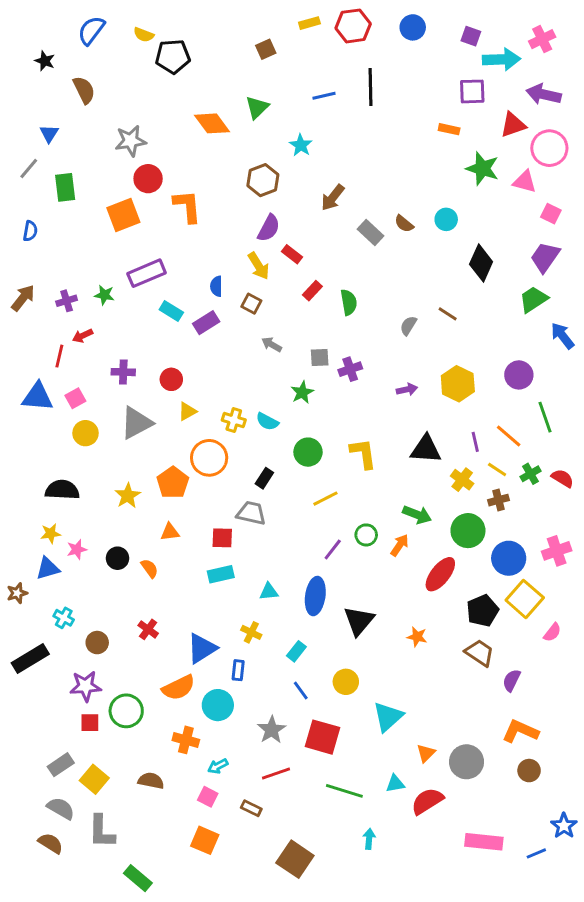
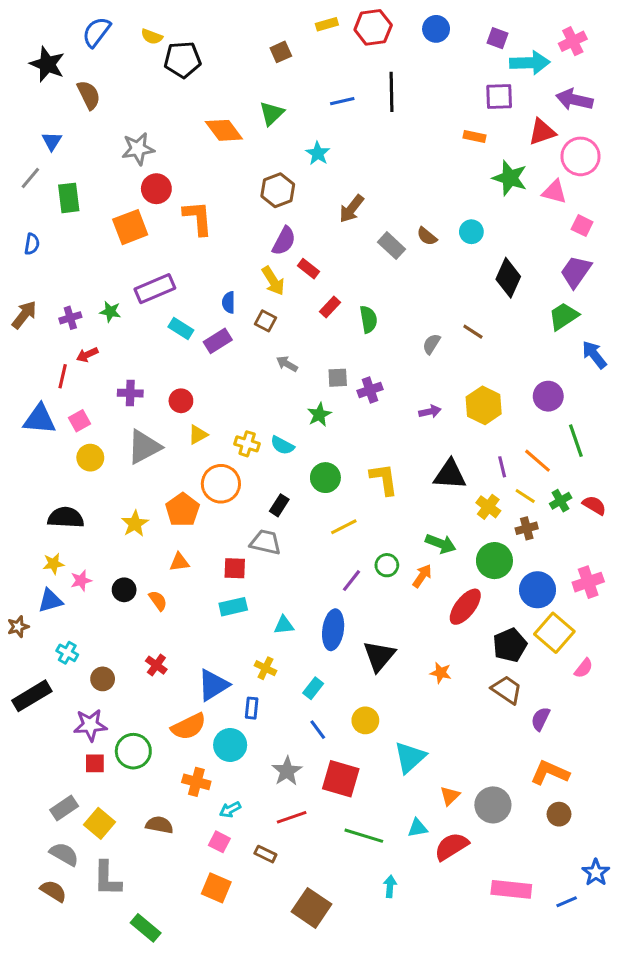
black star: (45, 61) -> (47, 64), size x1.6

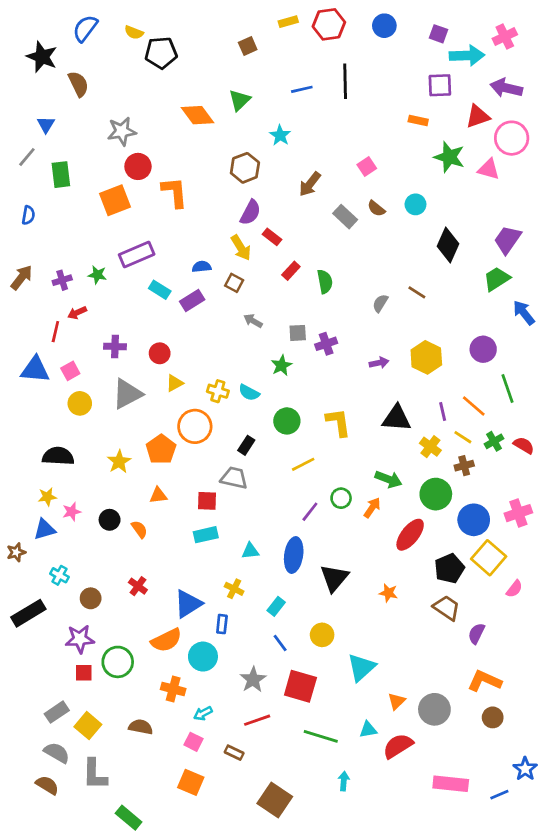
pink square: (582, 226) -> (367, 166), moved, turned 30
blue semicircle: (229, 302) -> (202, 267), turned 84

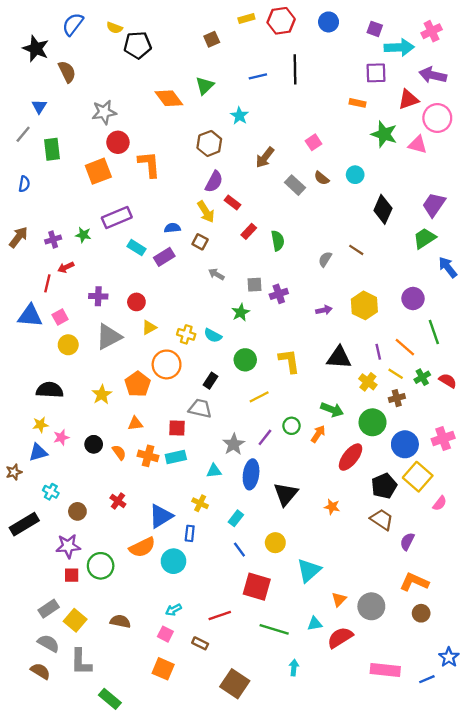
gray star: (253, 680) -> (234, 444), moved
orange cross: (173, 689) -> (148, 456), moved

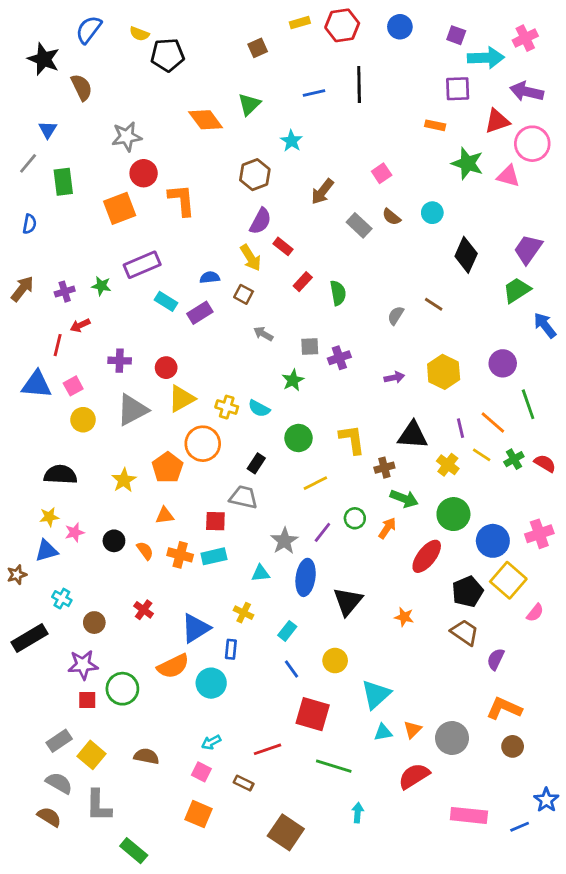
yellow triangle: (149, 327) -> (182, 399), size x1.5
brown cross: (397, 398) -> (384, 468), moved
cyan triangle: (315, 624) -> (383, 732), moved

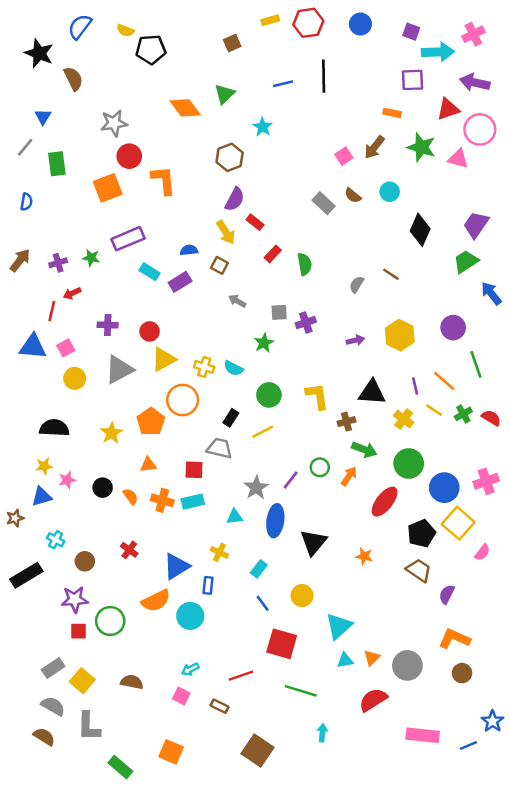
brown arrow: (322, 192) -> (374, 147), moved
yellow line: (315, 483) -> (263, 432), moved
orange square: (198, 814) -> (171, 752), moved

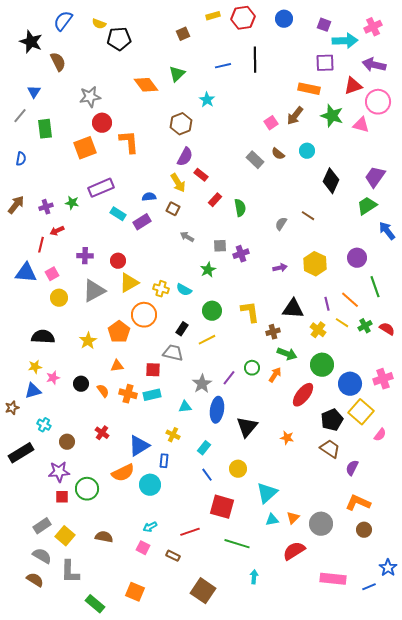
orange rectangle: (392, 113) -> (309, 89), size x1.5

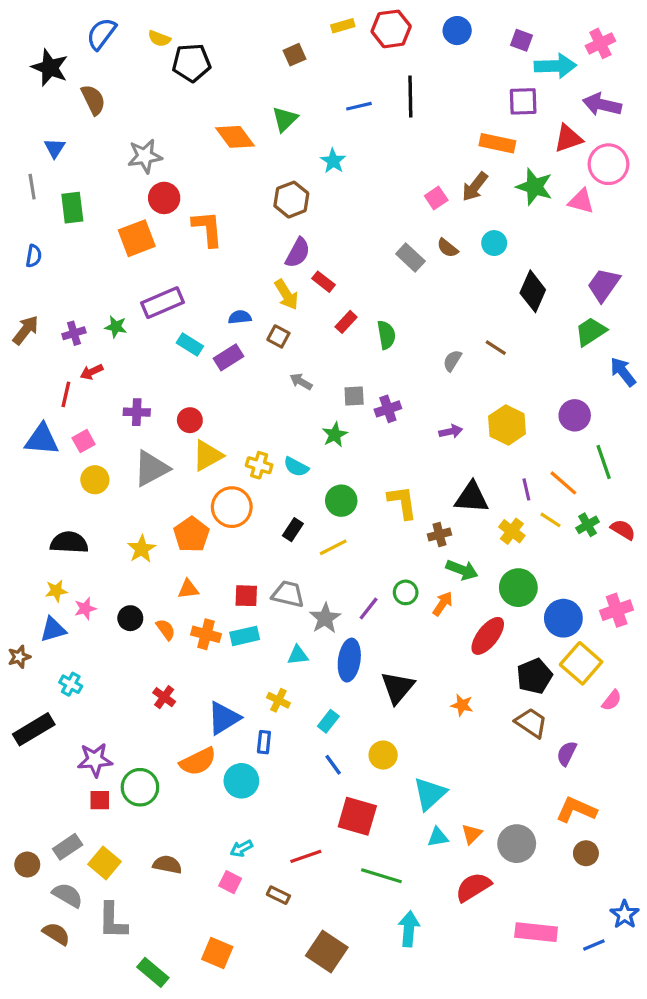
gray line: (20, 116) -> (32, 187), turned -49
gray trapezoid: (173, 353) -> (288, 594), moved
brown circle: (67, 442) -> (27, 865), moved
cyan arrow: (254, 577) -> (409, 929), size x1.5

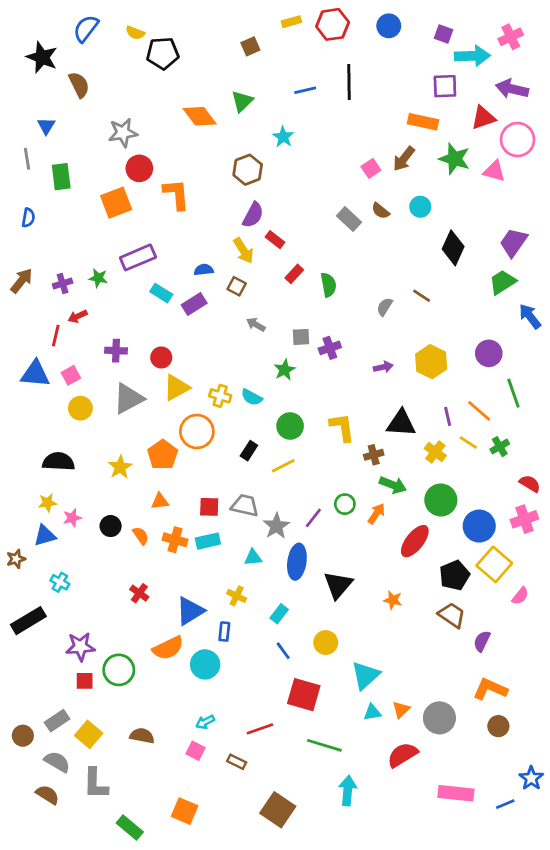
red semicircle: (623, 530) -> (530, 484), moved

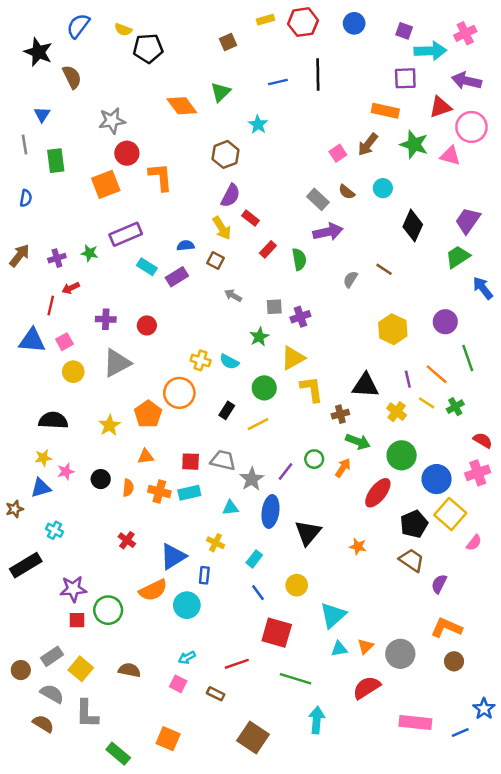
purple arrow: (383, 367) -> (328, 232), moved, size x1.6
yellow triangle: (176, 388) -> (293, 358), moved
orange semicircle: (141, 536) -> (128, 488), turned 42

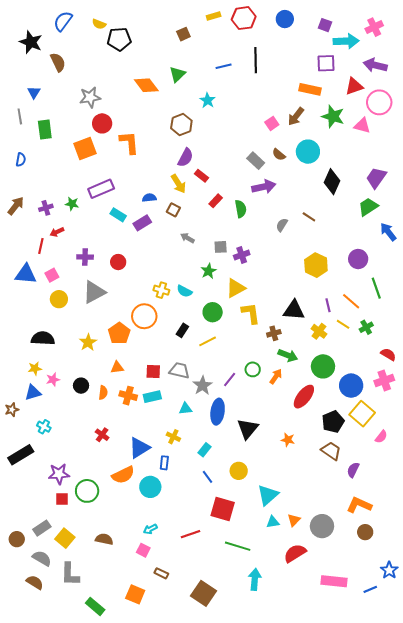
cyan circle: (383, 188) -> (308, 152), size x1.5
brown rectangle: (216, 694) -> (161, 573), moved

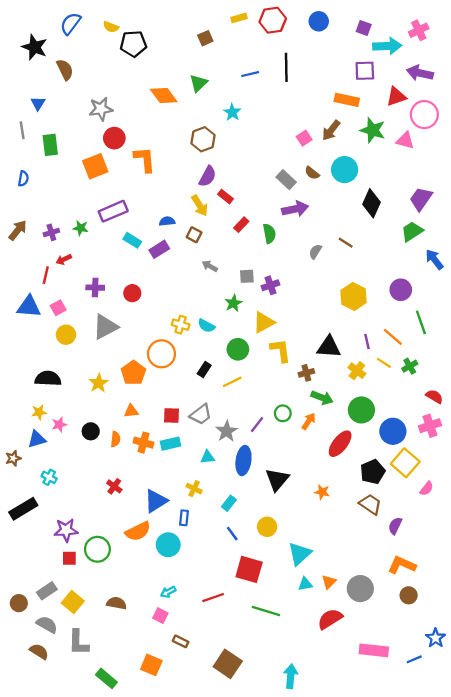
gray trapezoid: (179, 370) -> (201, 414), turned 130
cyan arrow: (255, 579) -> (291, 676), moved

